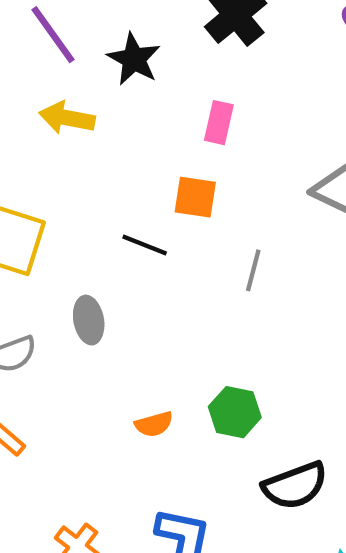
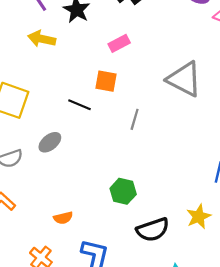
pink rectangle: (219, 123) -> (119, 43), turned 48
gray ellipse: (89, 320) -> (50, 142), turned 60
orange semicircle: (154, 424) -> (63, 218), moved

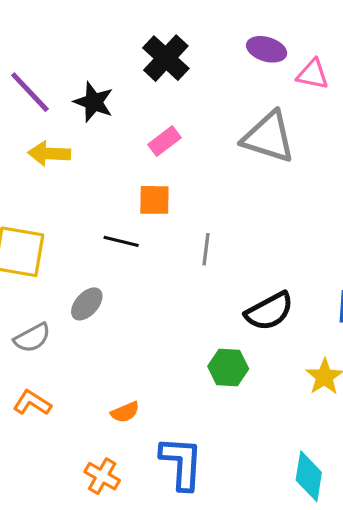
gray triangle: (184, 79) -> (269, 137), moved
green hexagon: (123, 191) -> (228, 367), moved
black semicircle: (153, 230) -> (269, 311), moved

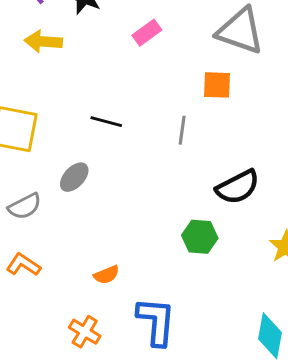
orange square: (154, 200) -> (217, 85), moved

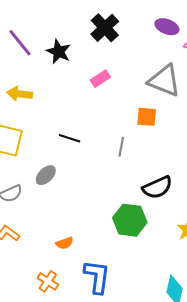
yellow arrow: (43, 42) -> (20, 94), moved
green hexagon: (200, 237) -> (130, 220), size x1.4

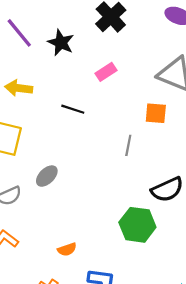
black line: (70, 138) -> (73, 109), moved

